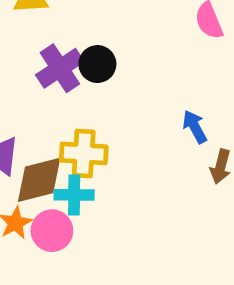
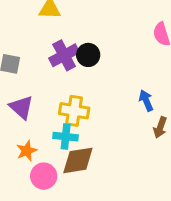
brown diamond: (39, 180) -> (78, 160), moved
pink circle: (52, 231) -> (44, 176), moved

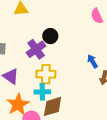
purple cross: (64, 55) -> (36, 49), moved
orange star: (27, 151) -> (18, 105), size x1.6

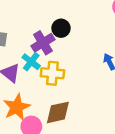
cyan cross: (42, 92) -> (31, 62), moved, turned 35

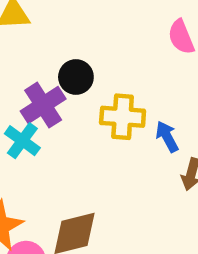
yellow cross: (52, 73) -> (123, 117), moved

